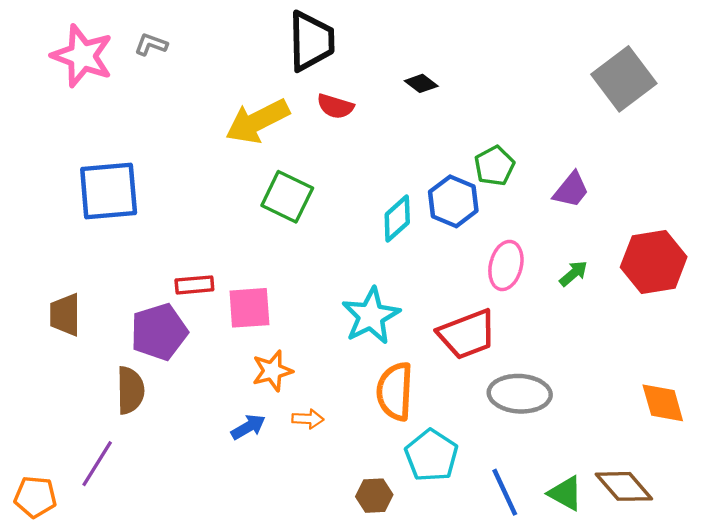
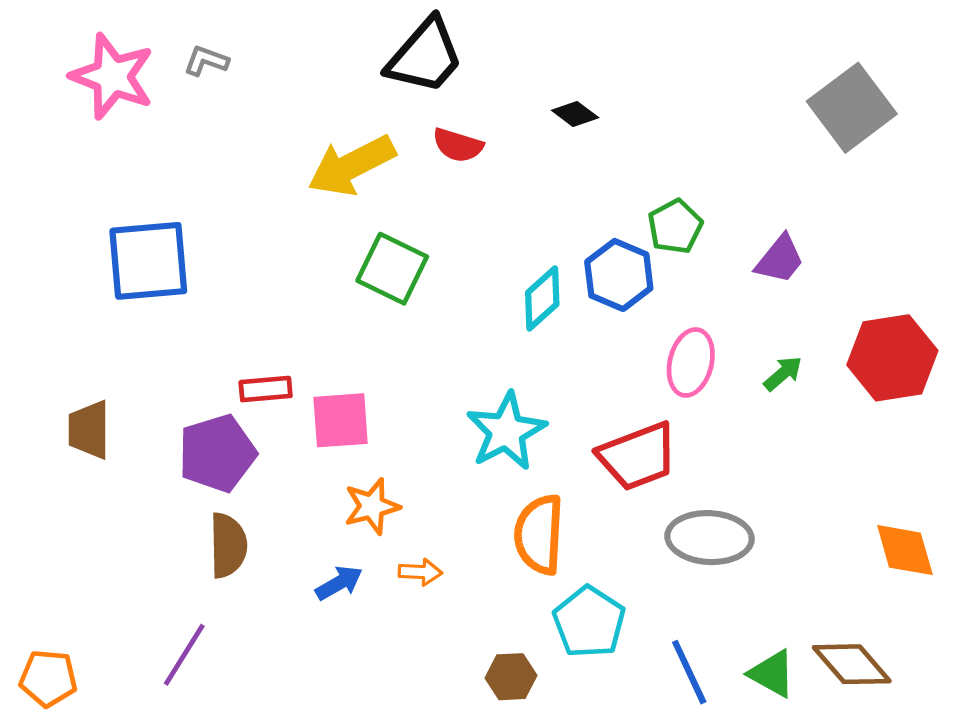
black trapezoid: (311, 41) -> (425, 56), turned 42
brown semicircle: (130, 390) -> (228, 545), moved
purple line: (97, 464) -> (184, 655), moved

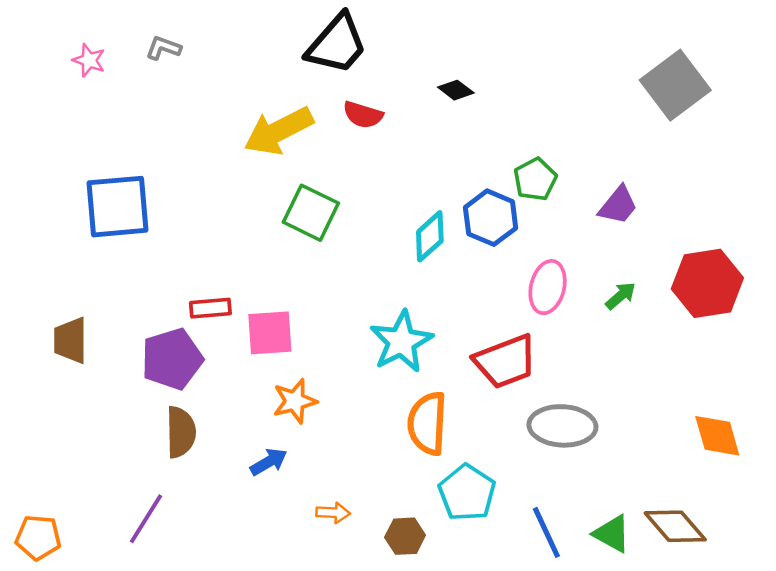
pink star: (112, 76) -> (89, 60), size x0.5
orange arrow: (420, 572) -> (333, 513), moved

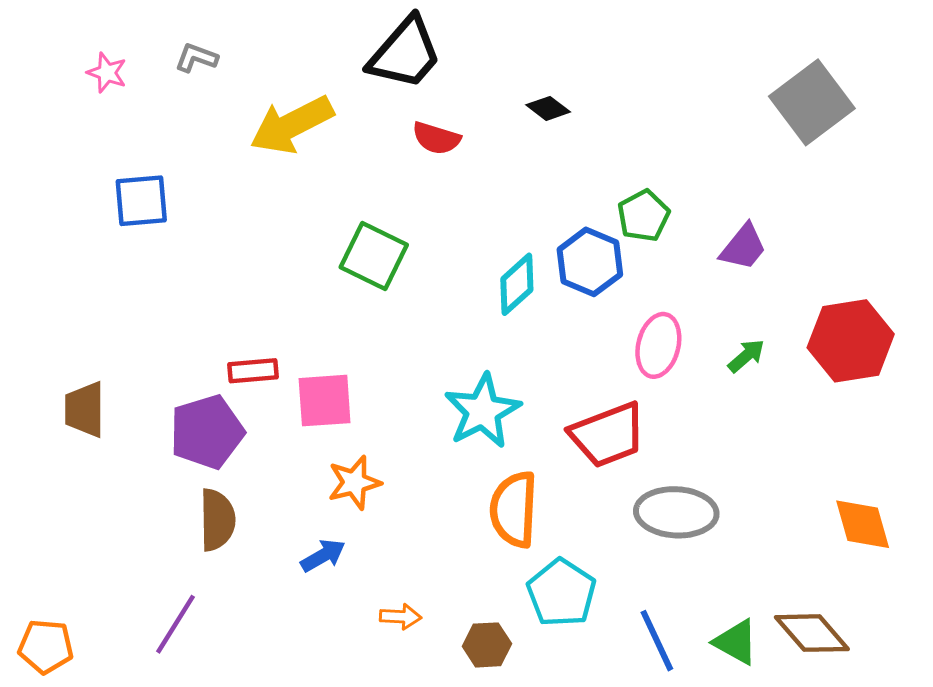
yellow arrow: (279, 131) -> (292, 125), moved
blue square: (118, 207) -> (141, 201), moved, size x0.7

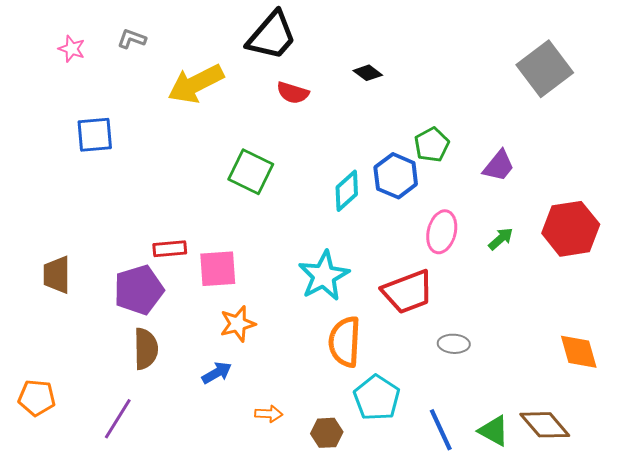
gray ellipse: (676, 512) -> (454, 344), size x0.6
orange pentagon: (46, 646) -> (37, 398), moved

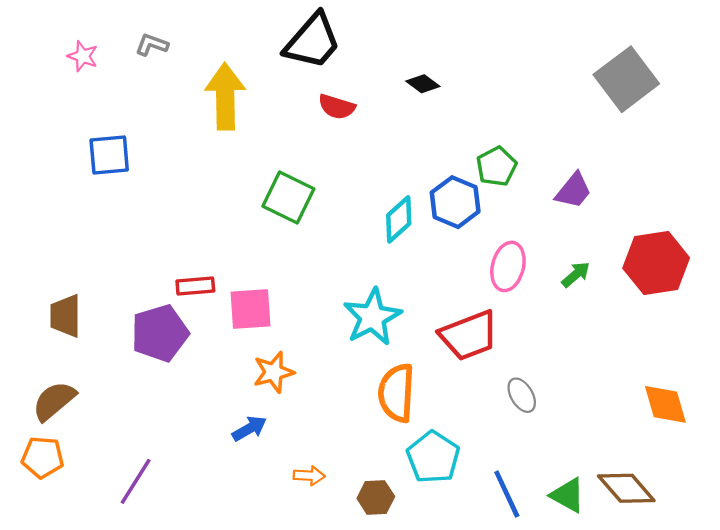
yellow arrow: (196, 84) -> (225, 96), turned 116
gray ellipse: (454, 344) -> (522, 395), turned 56
brown semicircle: (146, 349) -> (54, 401), moved, turned -129

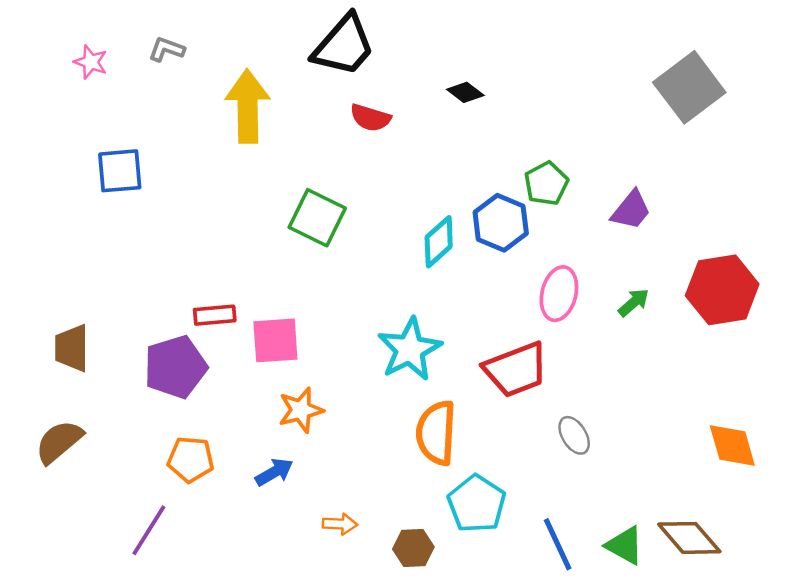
orange pentagon: (43, 457) -> (191, 459), moved

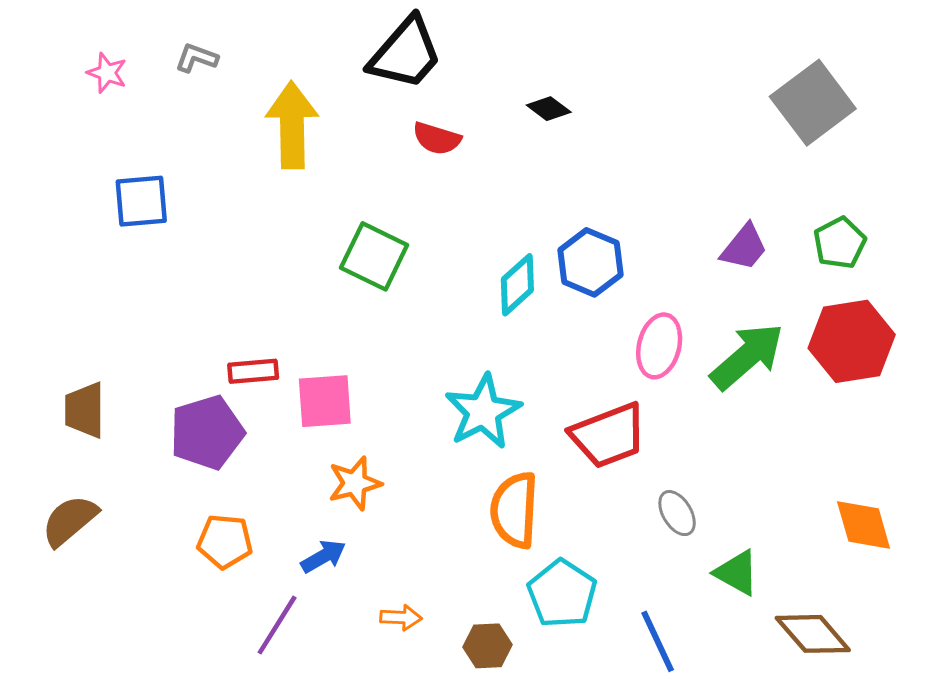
green pentagon: (546, 184) -> (840, 243), moved
green arrow: (634, 302) -> (747, 356), size x2.0
purple line: (149, 530) -> (277, 625), moved
green triangle: (625, 545) -> (737, 573), moved

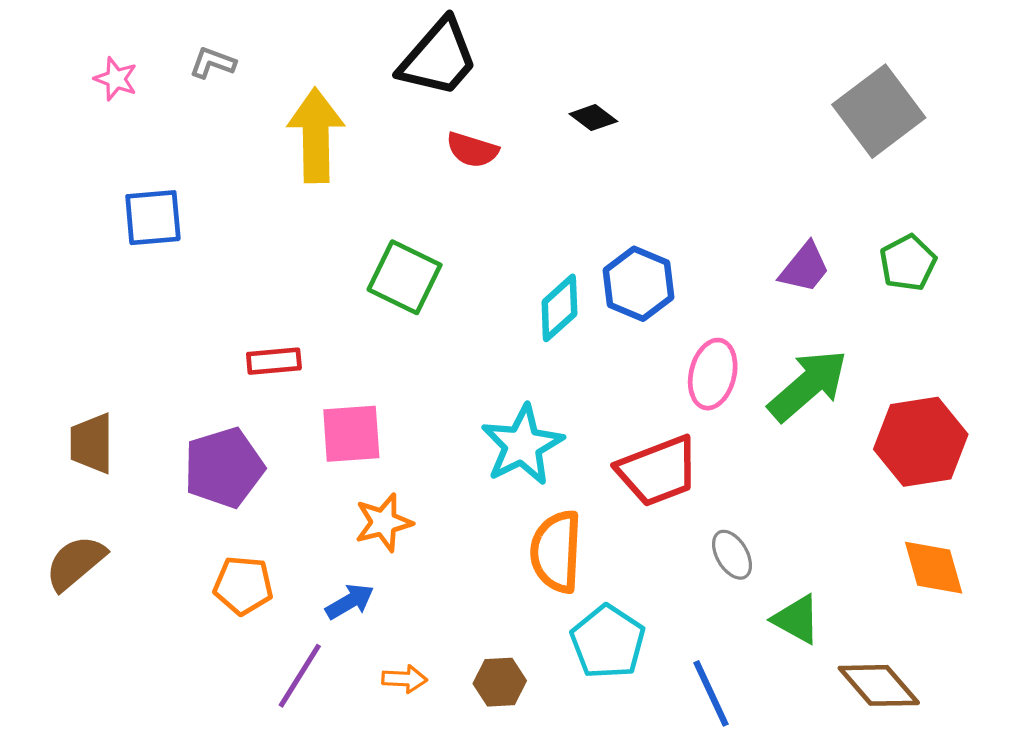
red hexagon: (852, 341) -> (921, 442), moved
red rectangle: (253, 371) -> (274, 361), moved
orange arrow: (401, 618) -> (405, 679), moved
brown hexagon: (488, 646) -> (500, 682), moved

